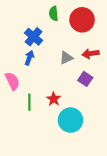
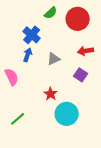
green semicircle: (54, 13) -> (51, 13), turned -128
gray triangle: (66, 58) -> (54, 59), moved
green line: (29, 102) -> (18, 119), moved, turned 49

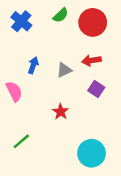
blue cross: (32, 35) -> (21, 21), moved
red arrow: (86, 51) -> (92, 60), moved
cyan circle: (67, 114) -> (92, 153), moved

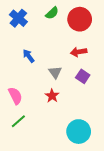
blue arrow: (33, 65) -> (29, 56), turned -56
gray triangle: (64, 70) -> (55, 72), moved, turned -40
pink semicircle: (14, 91) -> (15, 96), moved

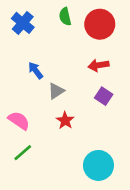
green semicircle: (52, 13) -> (65, 17), turned 120
gray triangle: (55, 72) -> (56, 91), moved, turned 32
pink semicircle: (15, 96) -> (19, 120), turned -30

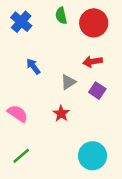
gray triangle: (56, 91) -> (68, 82), moved
green line: (23, 153) -> (21, 156), moved

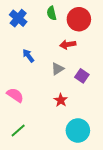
red arrow: (92, 62) -> (68, 45), moved
red star: (61, 113) -> (61, 100), moved

